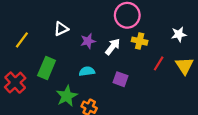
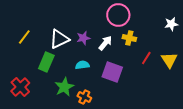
white triangle: (61, 29) -> (59, 39), moved, size x1.5
white star: (179, 34) -> (171, 24), moved
purple square: (121, 79) -> (112, 72), size x1.5
red cross: (15, 83) -> (20, 87), moved

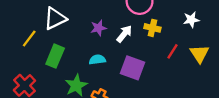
white star: (171, 24) -> (191, 20), moved
yellow line: (24, 37) -> (29, 38), moved
white triangle: (59, 39) -> (55, 19), moved

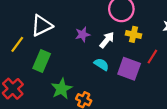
cyan semicircle: (97, 60) -> (101, 64), moved, turned 40
purple square: (133, 68) -> (129, 69), moved

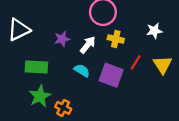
green rectangle: (42, 61) -> (36, 67), moved, turned 70

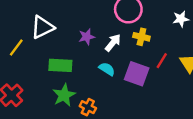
white star: (154, 31) -> (181, 19), moved

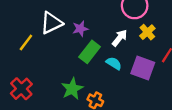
purple star: (87, 37) -> (80, 29), moved
yellow cross: (141, 37) -> (147, 32), turned 35
green rectangle: (60, 65) -> (90, 52), moved, turned -55

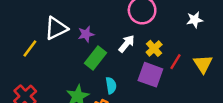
yellow cross: (147, 32) -> (154, 48), moved
cyan semicircle: (114, 63) -> (111, 85), moved, turned 49

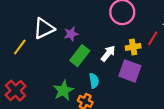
white arrow: (127, 44) -> (108, 53), moved
yellow cross: (154, 48) -> (133, 47), turned 32
red line: (176, 62) -> (153, 38), moved

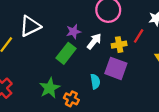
purple star: (71, 34) -> (74, 32), moved
white arrow: (108, 53) -> (94, 41), moved
cyan semicircle: (94, 81) -> (95, 81), moved

